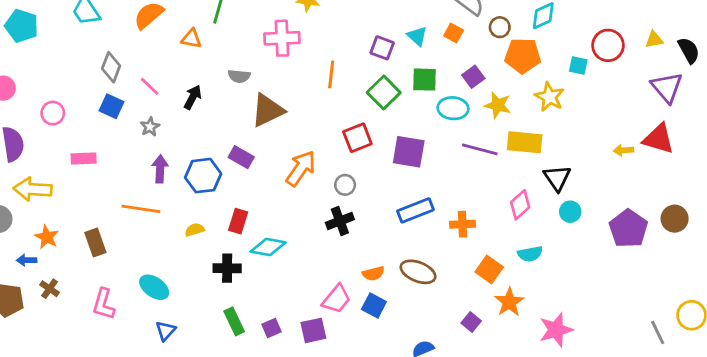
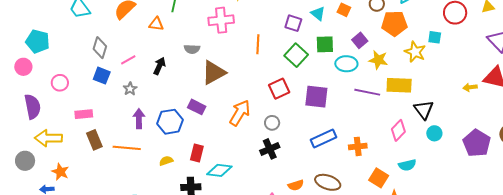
cyan pentagon: (22, 26) -> (38, 41), moved
cyan square: (578, 66) -> (435, 37), moved
pink line: (150, 86) -> (128, 60), turned -70
brown rectangle: (95, 242) -> (94, 140), moved

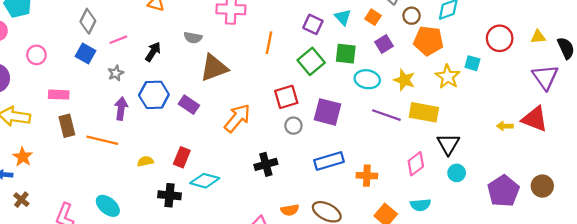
purple square: (360, 40) -> (384, 44), moved
blue hexagon: (170, 122) -> (154, 95), moved
gray circle: (272, 123) -> (293, 126), moved

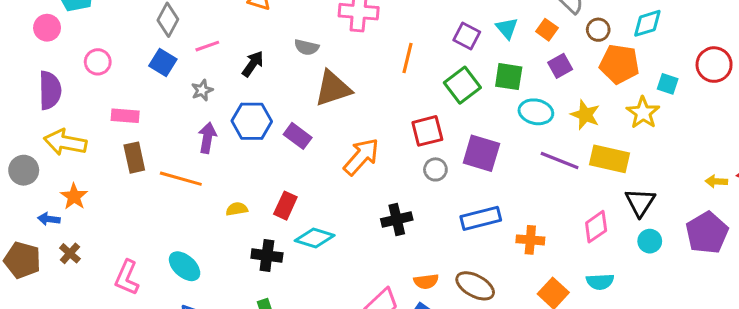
cyan square: (472, 63) -> (668, 84), moved
purple pentagon: (503, 191) -> (707, 233), moved

